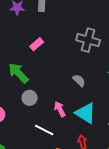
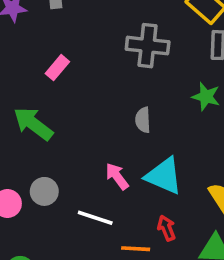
gray semicircle: (79, 80) -> (143, 120), turned -128
gray circle: (30, 98) -> (44, 191), moved

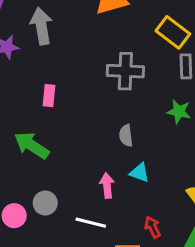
pink rectangle: (57, 68) -> (49, 96), turned -30
pink arrow: (117, 176) -> (107, 186), turned 35
cyan triangle: (164, 176) -> (140, 173), moved, size x0.6

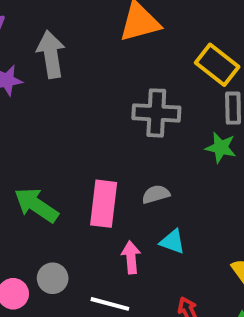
pink rectangle: (49, 96) -> (104, 204), moved, size x1.6
green star: (179, 112) -> (221, 148), moved
gray semicircle: (126, 135) -> (156, 194), turned 80

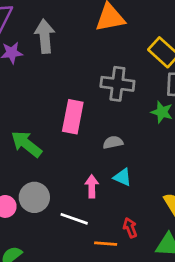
pink rectangle: (104, 204) -> (73, 117), moved
gray circle: (53, 278) -> (34, 197), size x1.4

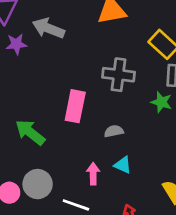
gray arrow: (45, 36) -> (48, 28), turned -64

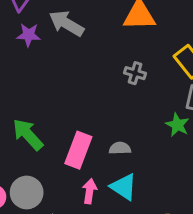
gray cross: (118, 75) -> (135, 73), moved, size x0.6
pink rectangle: (75, 106) -> (78, 150), moved
cyan triangle: (123, 165) -> (124, 187), size x1.4

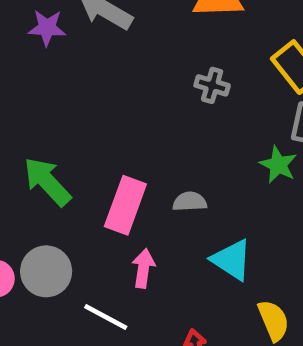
cyan triangle: (124, 187) -> (232, 260), moved

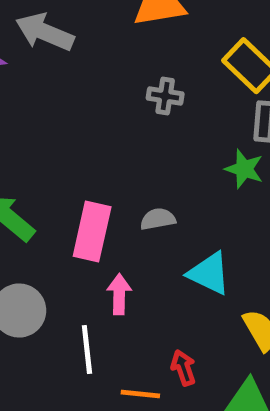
white line: (106, 317) -> (87, 350), turned 63

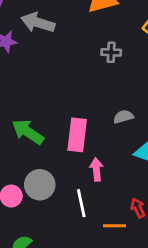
gray semicircle: (158, 219) -> (123, 117), moved

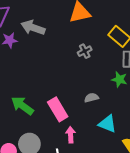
gray cross: (111, 52) -> (85, 51), turned -32
pink rectangle: (77, 135) -> (58, 109), turned -40

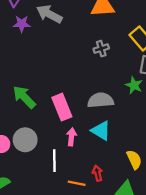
gray semicircle: (91, 98) -> (101, 100), size x1.6
cyan triangle: (107, 124) -> (101, 131), moved

